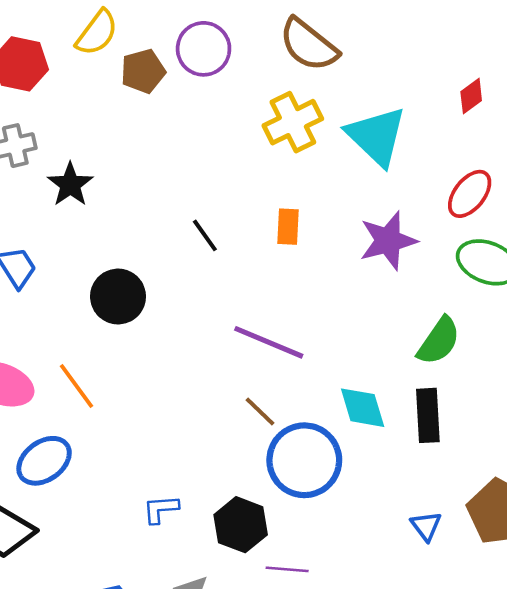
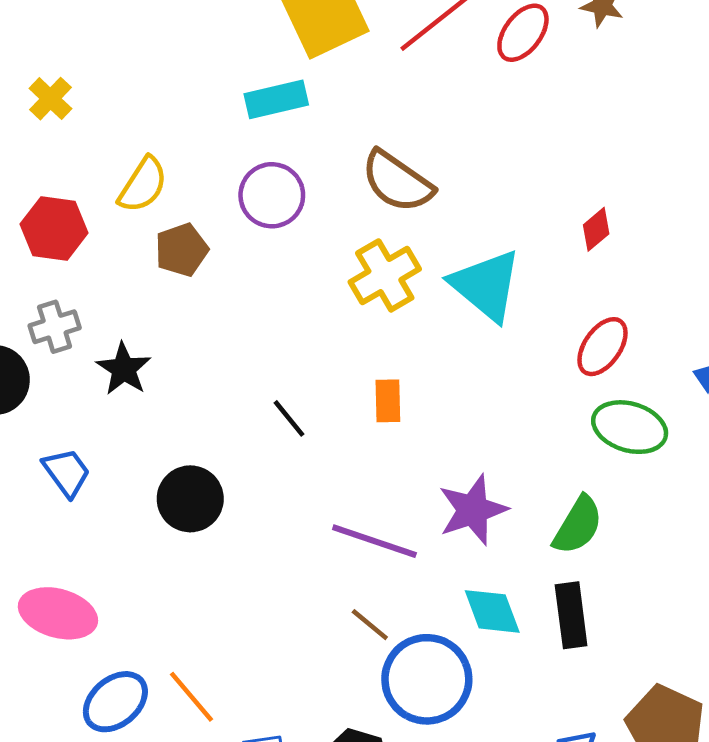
brown pentagon: (143, 71) -> (182, 250), moved
purple star: (388, 241) -> (473, 510), moved
orange line: (77, 386) -> (191, 697), moved

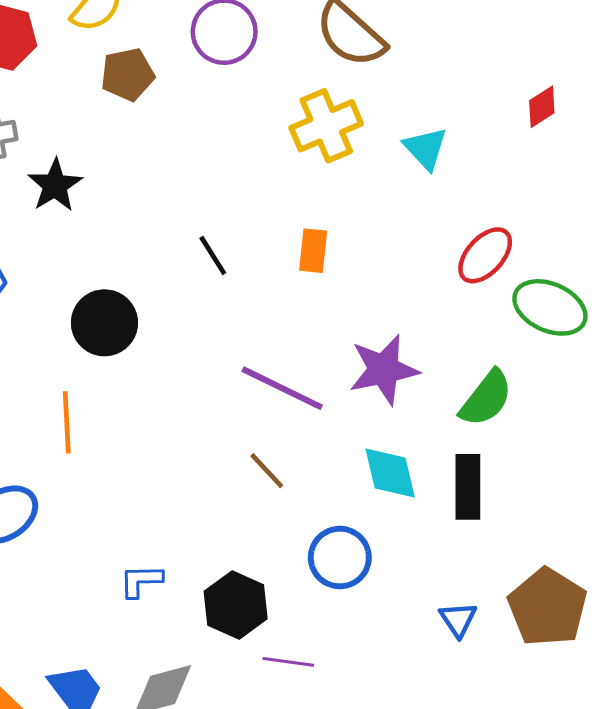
cyan triangle: (486, 285) -> (425, 148), size x0.6
red ellipse: (602, 347) -> (485, 255), moved
blue circle: (427, 679) -> (340, 558), moved, size x0.7
orange line: (191, 697) -> (67, 422), moved, turned 30

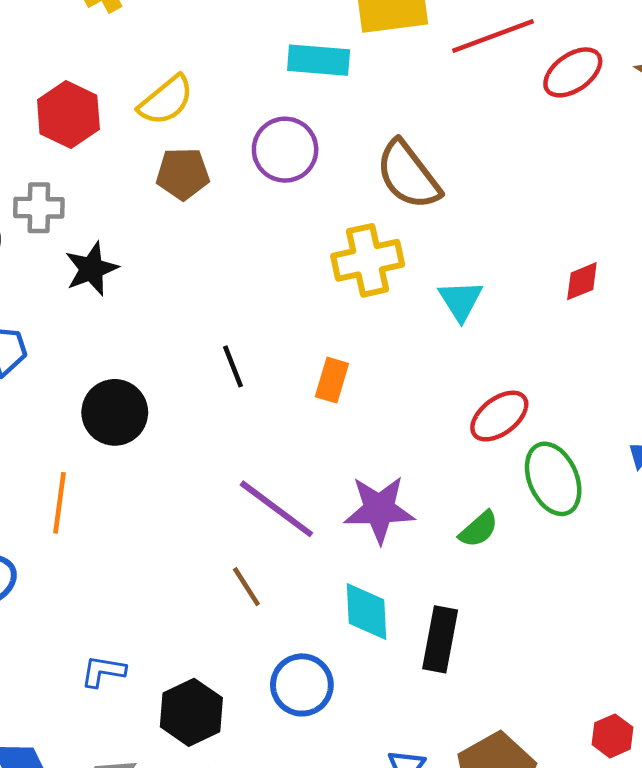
green ellipse: (550, 307) -> (553, 479), turned 32
green semicircle: (486, 398) -> (479, 529), moved, size x0.7

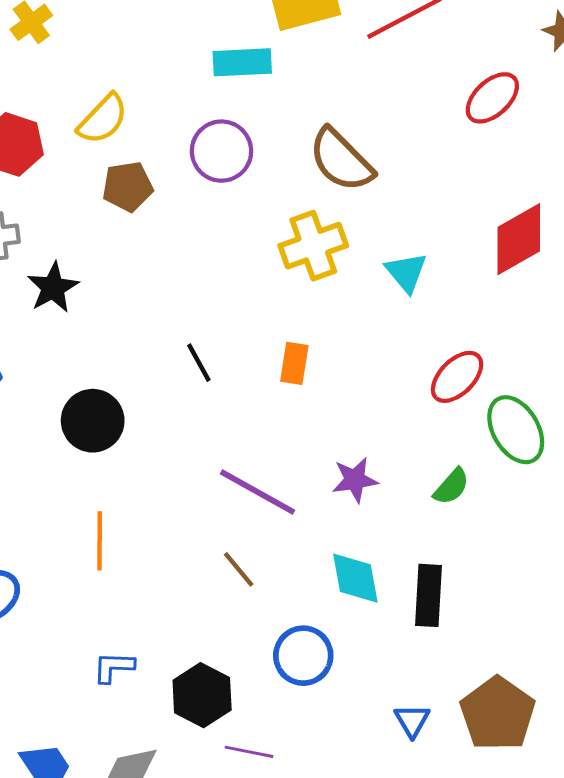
red ellipse: (573, 72) -> (492, 98), moved
red diamond: (582, 281) -> (519, 239), size x1.8
orange line: (60, 503) -> (100, 541), moved
purple star: (379, 509) -> (355, 480), size x0.7

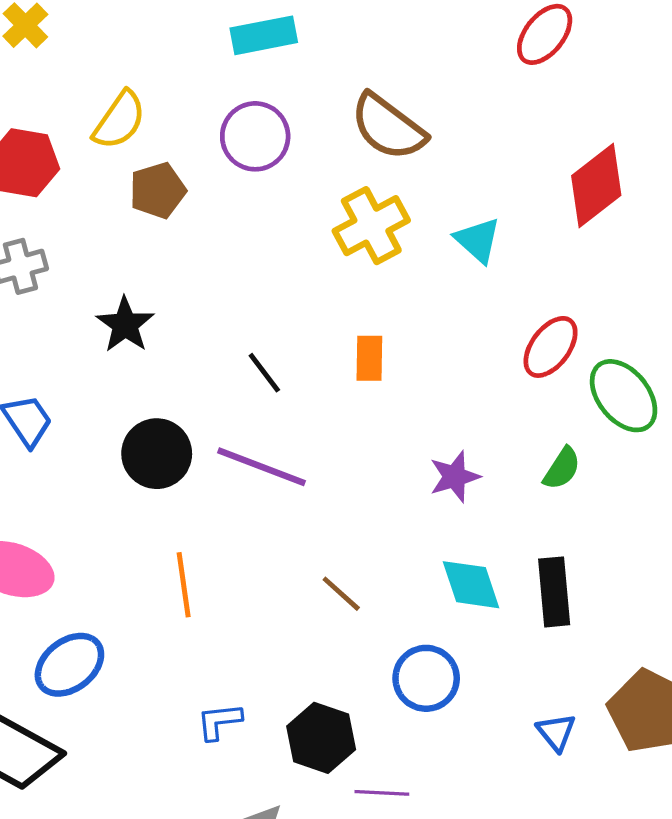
black star: (53, 288) -> (125, 325), moved
purple line: (258, 492) -> (261, 467), moved

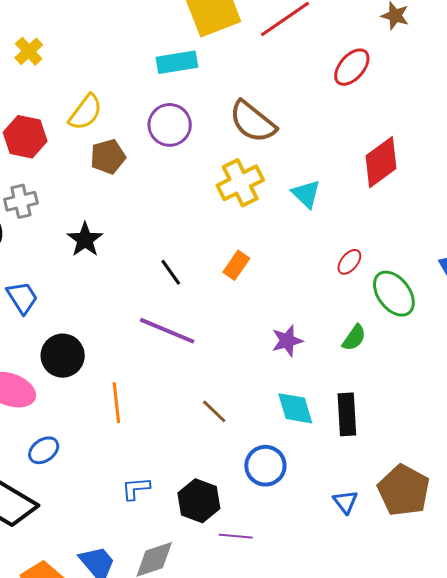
red ellipse: (551, 347) -> (349, 262), size x0.7
orange rectangle: (369, 358) -> (236, 265), turned 32
black circle: (157, 454) -> (63, 356), moved
blue ellipse: (69, 665) -> (44, 450), size x0.7

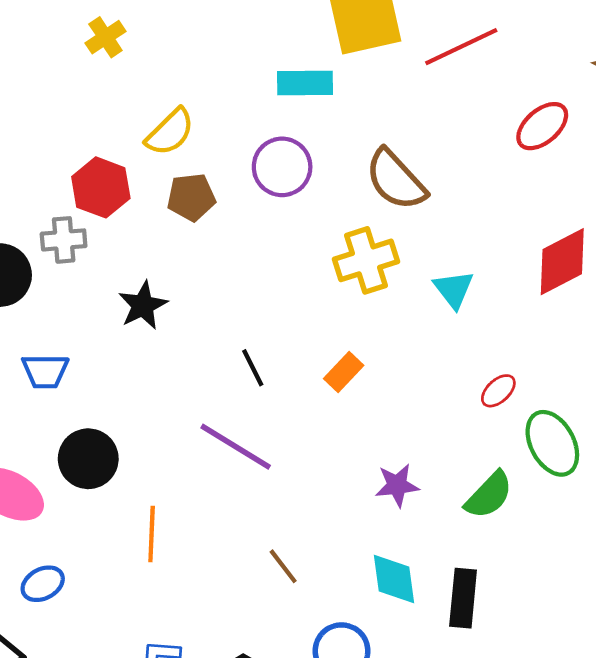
red hexagon: (25, 137) -> (101, 187), moved
blue trapezoid: (22, 297) -> (45, 371), turned 114
green semicircle: (354, 338) -> (489, 495), size x1.4

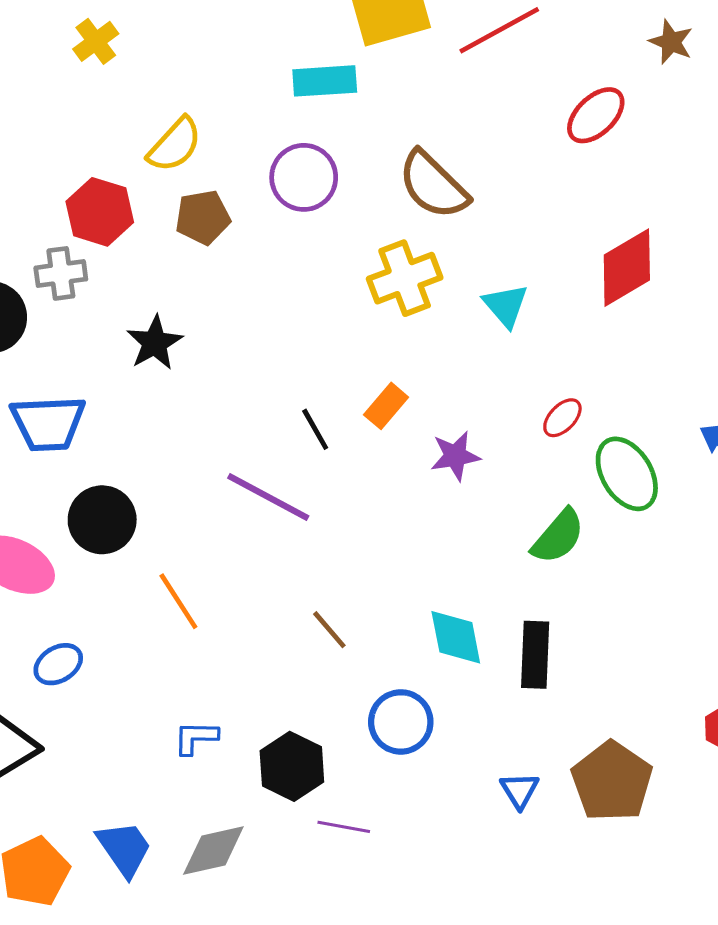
black line: (253, 368) -> (315, 429), moved
blue trapezoid: (45, 371) -> (48, 423), size x1.4
purple star: (397, 485) -> (455, 456), moved
orange line: (152, 534) -> (178, 601), turned -32

